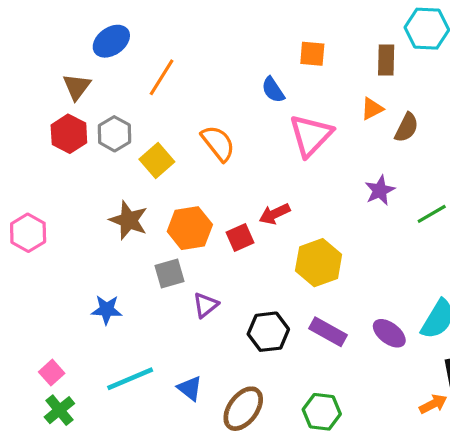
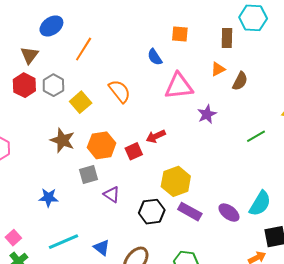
pink triangle: (311, 135) -> (179, 86), turned 40
purple star: (380, 190) -> (207, 114), moved
yellow hexagon: (319, 263) -> (176, 181), moved
purple triangle: (206, 305) -> (112, 194), turned -48

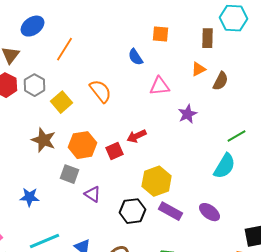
pink triangle: (179, 86) -> (160, 86), size x0.7
gray square: (89, 174) -> (70, 174), turned 36
cyan semicircle: (260, 203) -> (225, 166), moved

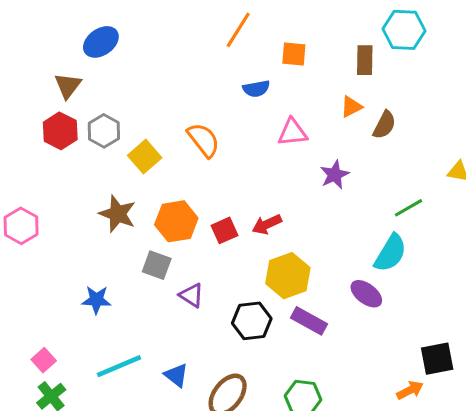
orange line: (65, 49) -> (238, 30), moved
blue semicircle: (136, 57) -> (256, 89), turned -66
red arrow: (137, 136) -> (267, 224), moved
purple ellipse: (210, 212) -> (366, 294), moved

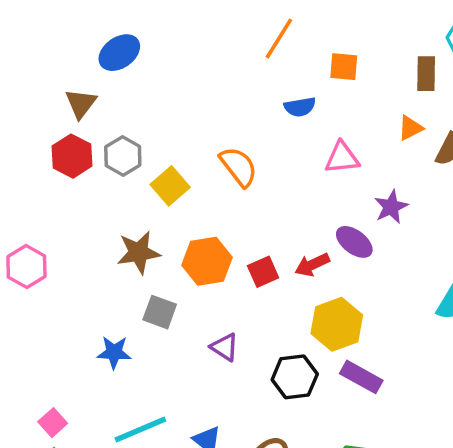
brown star: (118, 214) -> (139, 252), turned -30
gray square: (157, 265) -> (160, 312), moved
purple ellipse: (366, 294) -> (354, 242), moved

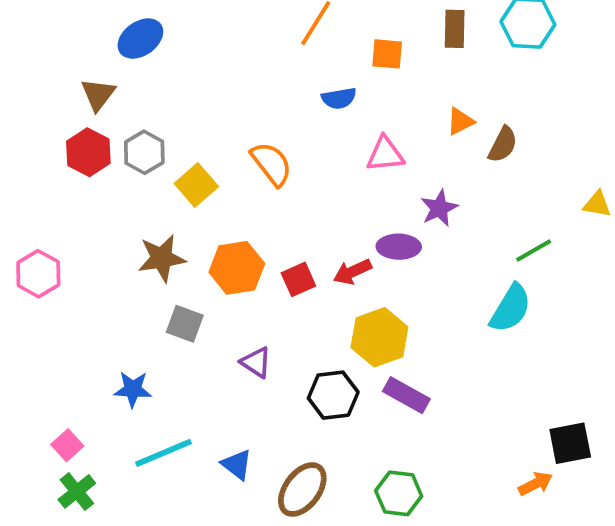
brown rectangle: (426, 74) -> (455, 29), moved
purple ellipse: (354, 242) -> (399, 247), turned -36
blue star: (114, 352) -> (133, 389), moved

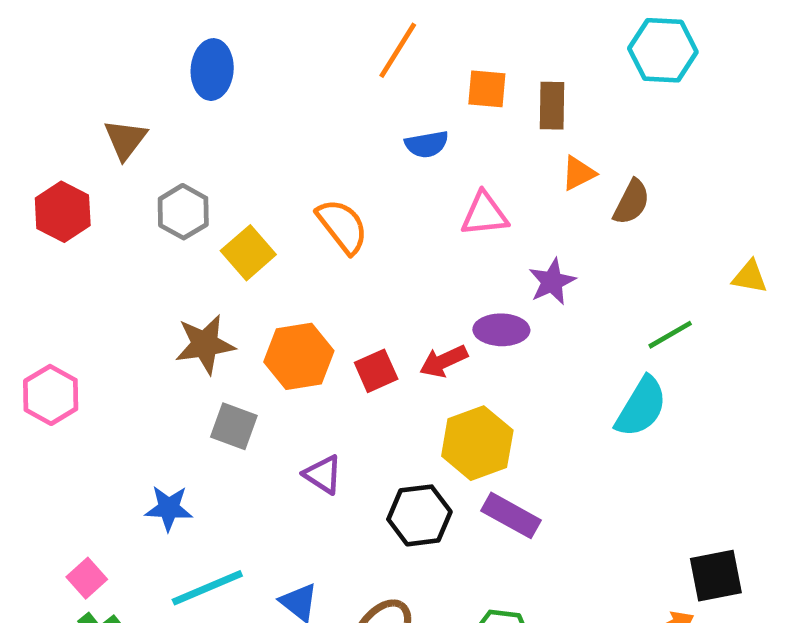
brown rectangle: (455, 29) -> (552, 106), moved
blue ellipse: (140, 39) -> (212, 70), moved, turned -51
red hexagon: (88, 152) -> (63, 212), moved
pink hexagon: (38, 274) -> (51, 395), moved

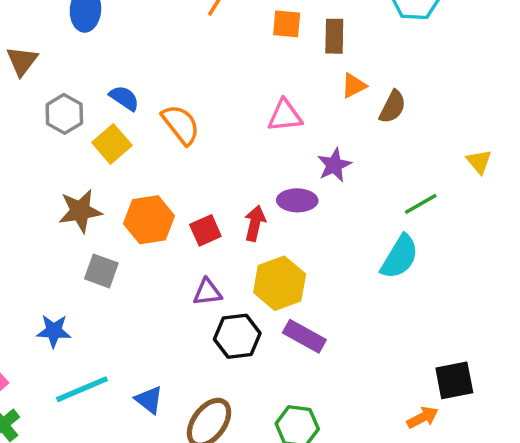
blue semicircle: (427, 144) -> (124, 98), moved, turned -136
yellow triangle: (750, 277) -> (479, 162), turned 40
red arrow: (444, 361) -> (255, 223), turned 128
purple triangle: (323, 474) -> (207, 292), moved, turned -40

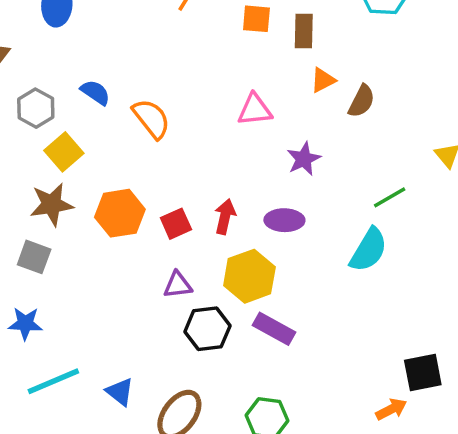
yellow square: (112, 144) -> (64, 152), moved
purple ellipse: (297, 200) -> (284, 220), moved
gray square: (101, 271) -> (34, 257), moved

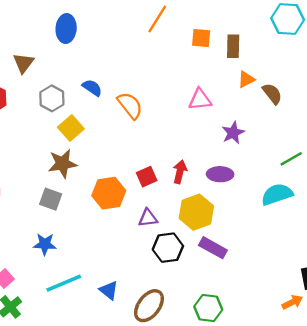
brown semicircle: (362, 101) -> (272, 94), turned -65
orange hexagon: (120, 213) -> (109, 193), moved
cyan semicircle: (369, 250) -> (277, 194), turned -140

